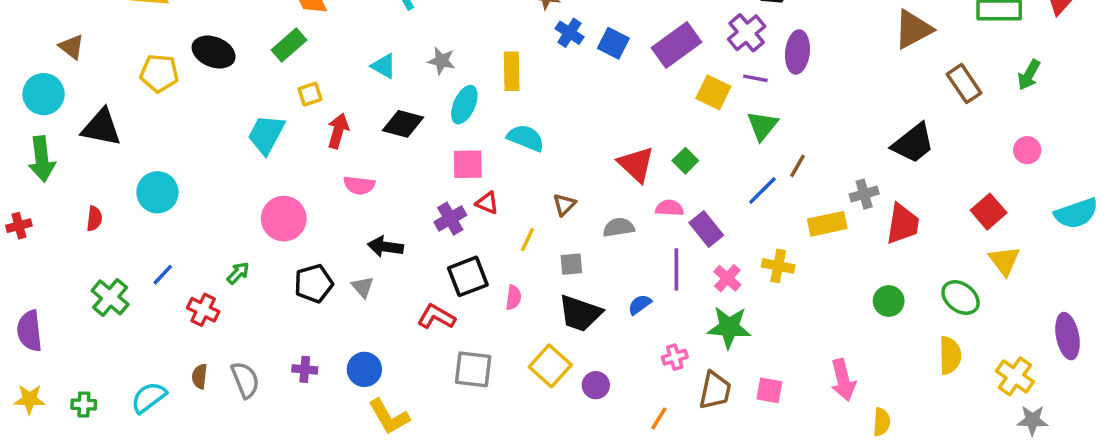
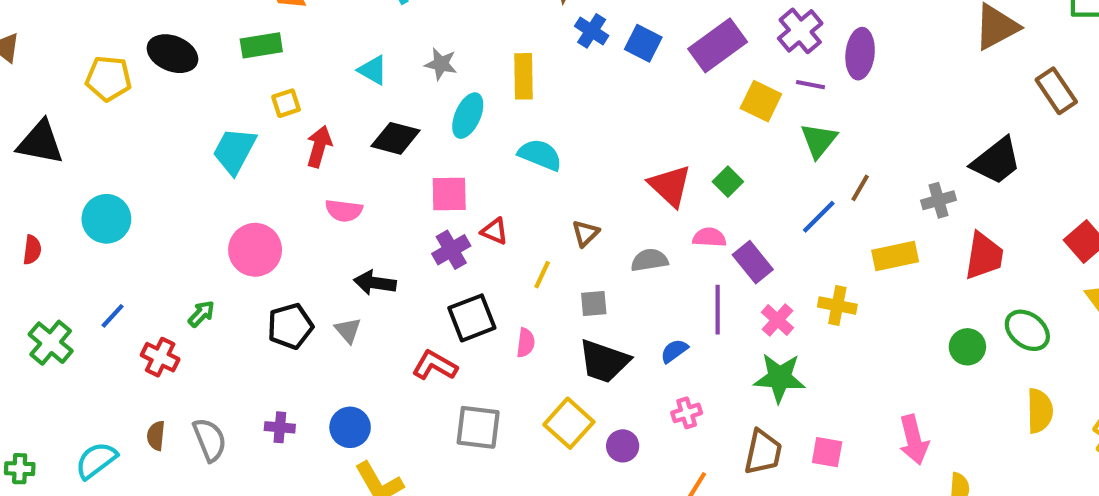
green rectangle: (289, 45) -> (261, 45), turned 32
pink square: (468, 164) -> (449, 194), moved
gray cross: (864, 194) -> (939, 200), moved
green ellipse: (961, 297) -> (1027, 330), moved
pink cross: (675, 357) -> (687, 413), moved

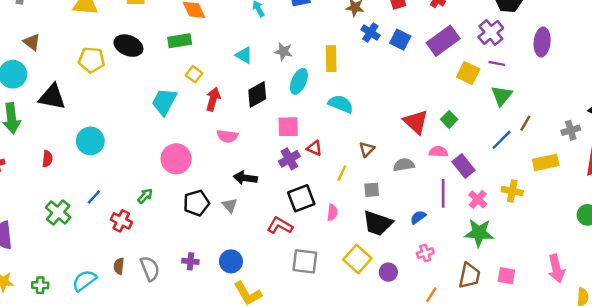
purple ellipse: (860, 54) -> (542, 42), moved
yellow square: (286, 103) -> (194, 74), turned -35
black diamond: (395, 138) -> (257, 94), turned -44

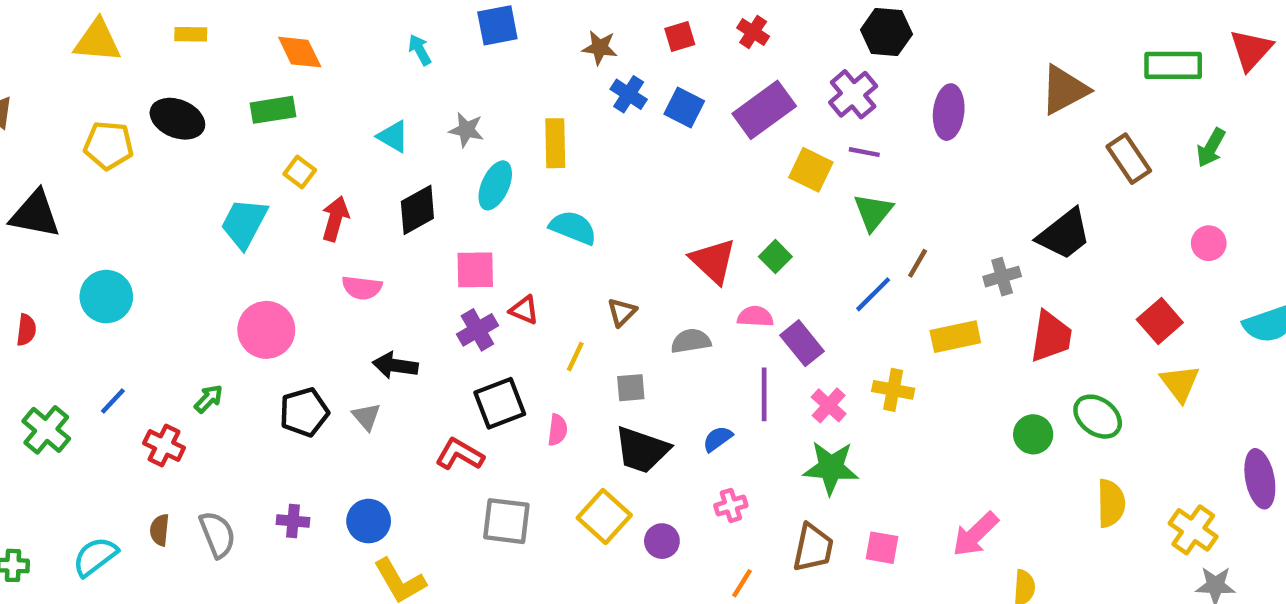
pink arrow: (556, 269) -> (975, 534), turned 60

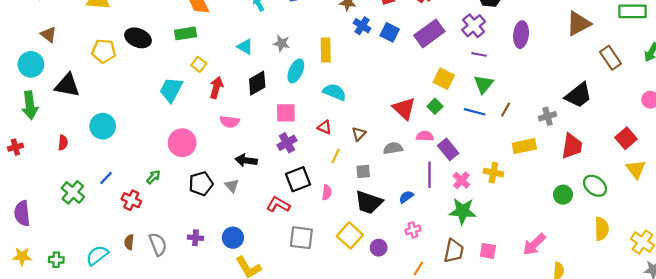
yellow square: (811, 170) -> (444, 79), moved
blue line: (873, 294) -> (475, 112), moved, turned 60
red triangle: (524, 310) -> (325, 127), moved

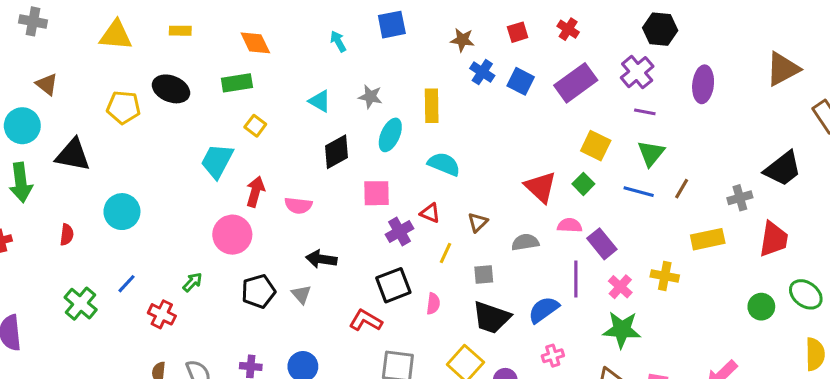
red arrow: (216, 88) -> (255, 192), moved
purple cross: (287, 143) -> (399, 232), moved
blue semicircle: (406, 197) -> (544, 310), size x1.5

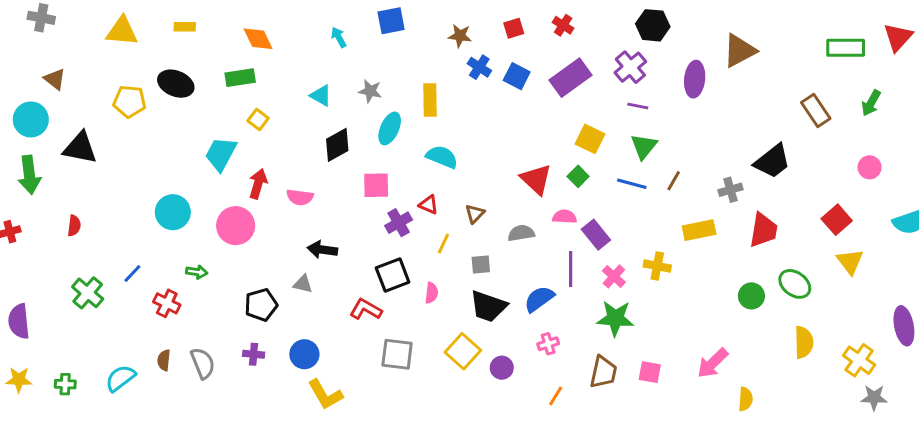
brown triangle: (783, 69) -> (739, 51), moved
cyan circle: (122, 212) -> (173, 212), moved
green arrow: (192, 282) -> (197, 272), turned 54
black pentagon: (258, 291) -> (261, 305), moved
gray triangle: (301, 294) -> (303, 284), turned -36

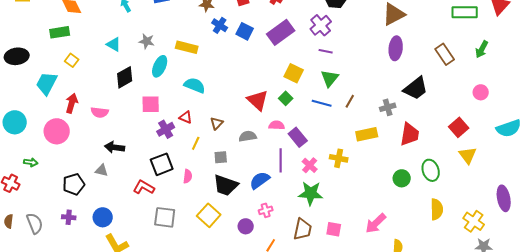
purple ellipse: (695, 79) -> (396, 48), moved
black ellipse: (176, 84) -> (17, 56), moved, turned -30
yellow rectangle: (430, 100) -> (187, 47), turned -75
green ellipse: (795, 284) -> (431, 170), turned 35
purple circle: (502, 368) -> (246, 226), moved

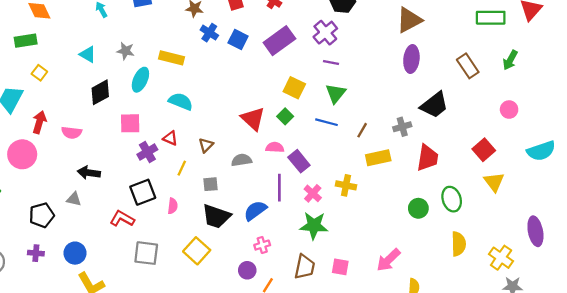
brown line: (350, 101) -> (362, 130), moved
purple circle: (246, 226) -> (247, 270), moved

